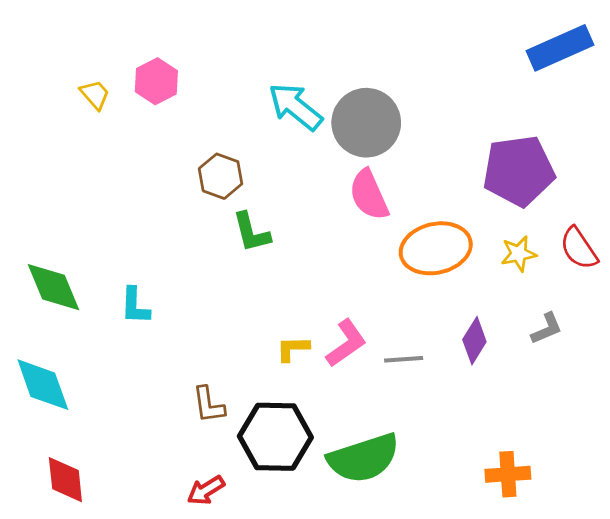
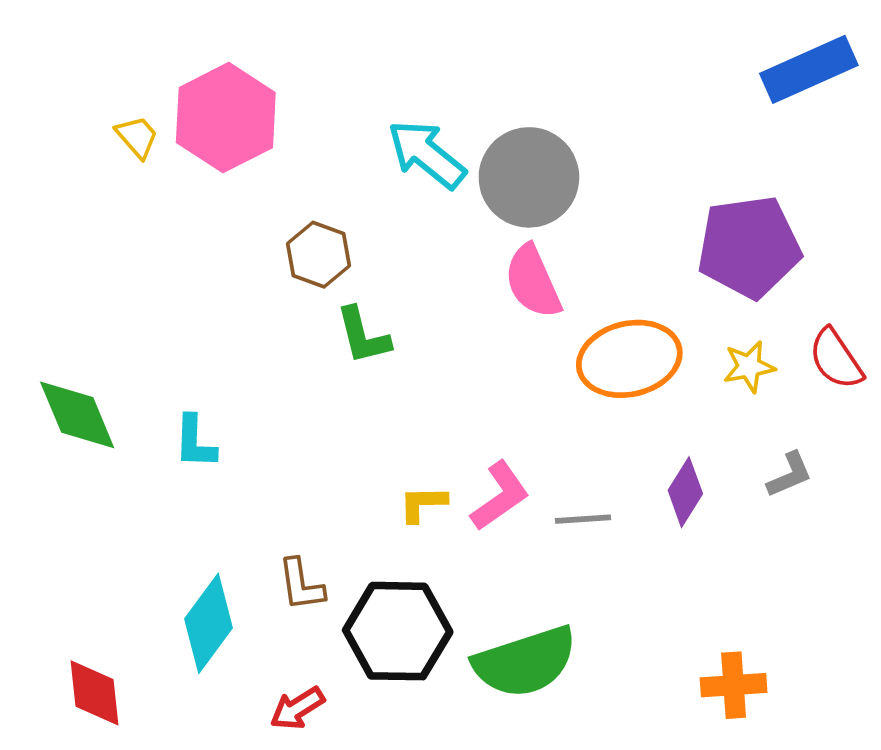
pink hexagon: (156, 81) -> (226, 118), size x1.6
cyan diamond: (43, 385) -> (208, 623), moved, turned 56

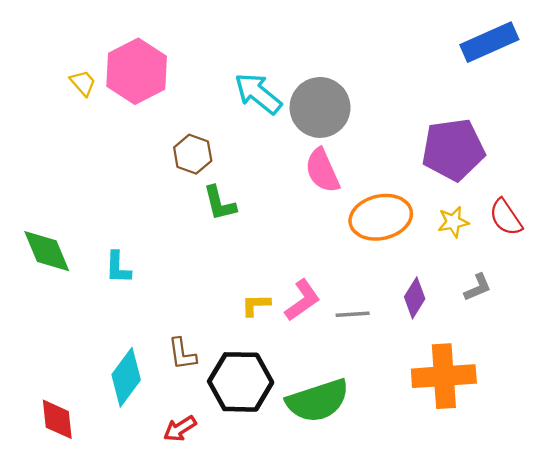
orange cross: (734, 685) -> (444, 376), moved, size x1.6

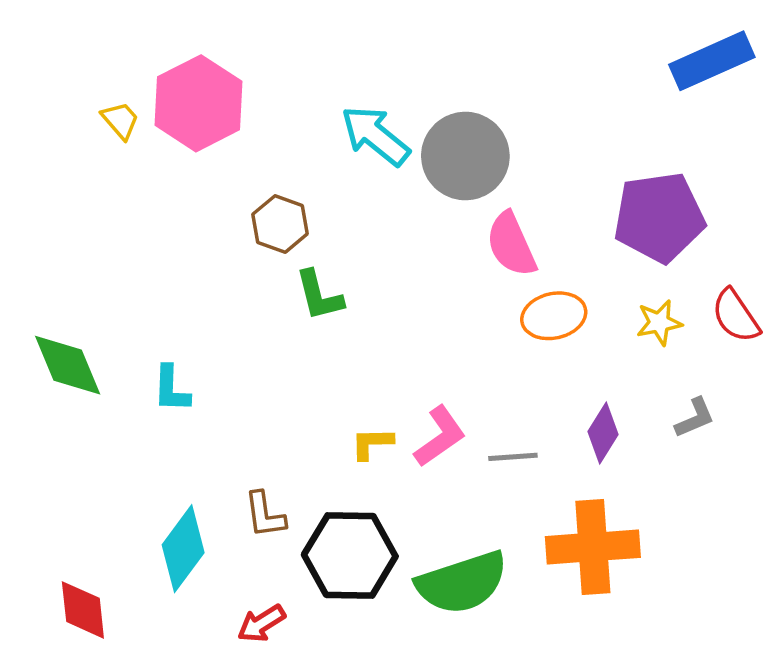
pink semicircle: (322, 171) -> (511, 244), moved
orange ellipse: (381, 217) -> (554, 316), size x0.7
orange cross: (444, 376) -> (593, 547), moved

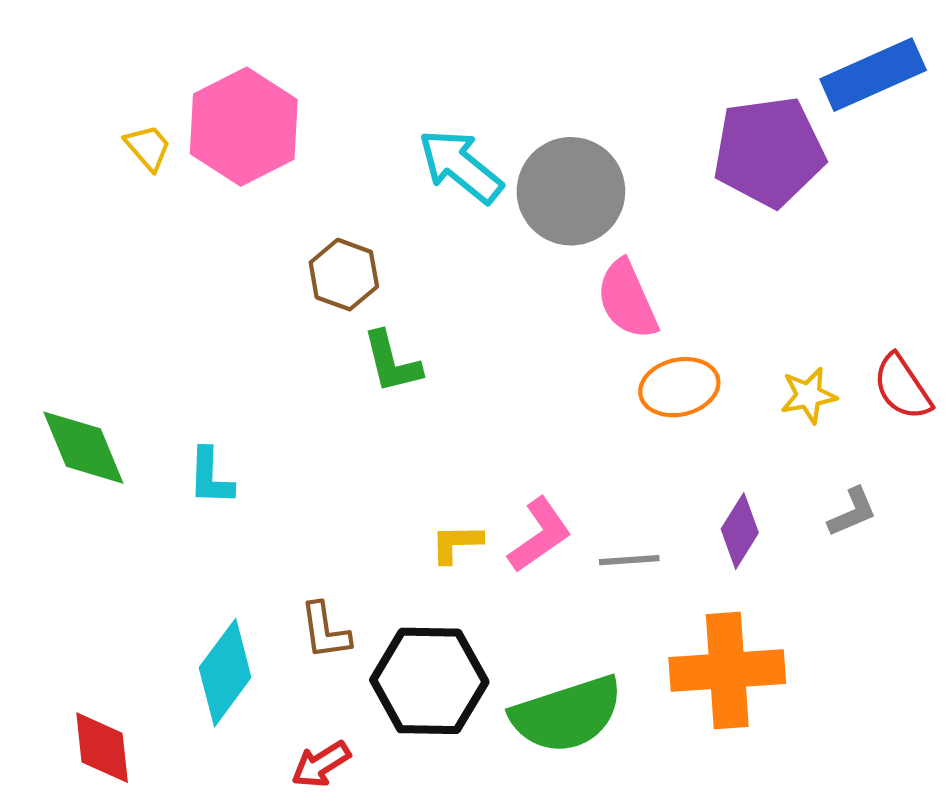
purple pentagon: (659, 217) -> (769, 152), moved

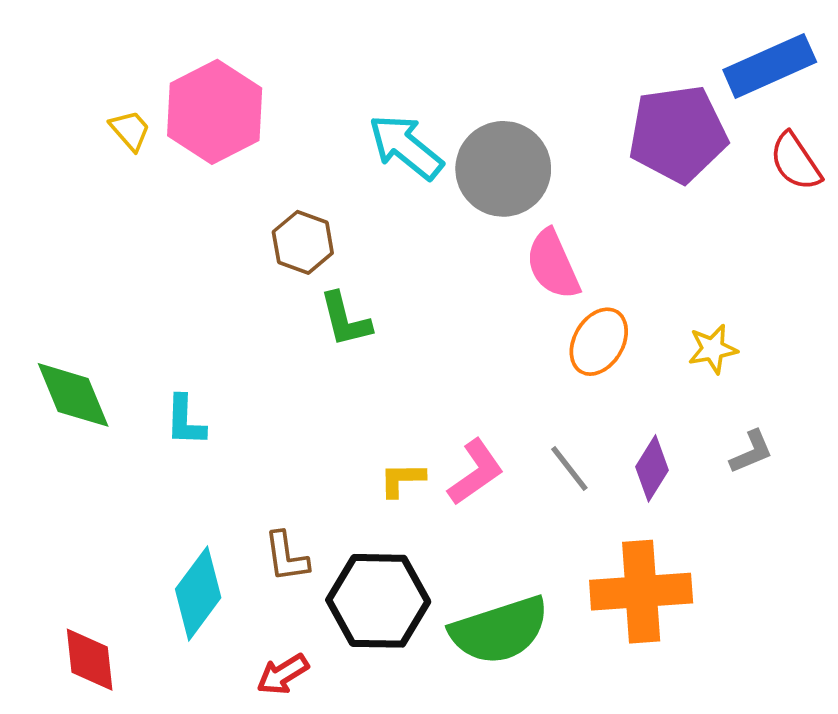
orange ellipse: (679, 387) -> (599, 342), turned -46
red semicircle: (902, 387) -> (795, 162), moved
gray line: (629, 560) -> (569, 468), moved, turned 56

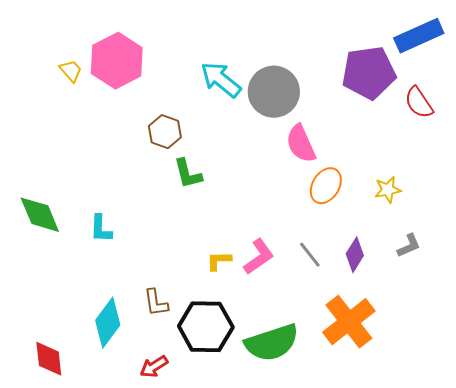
red semicircle: (795, 162) -> (419, 103), moved
orange cross: (641, 592) -> (349, 322), turned -34

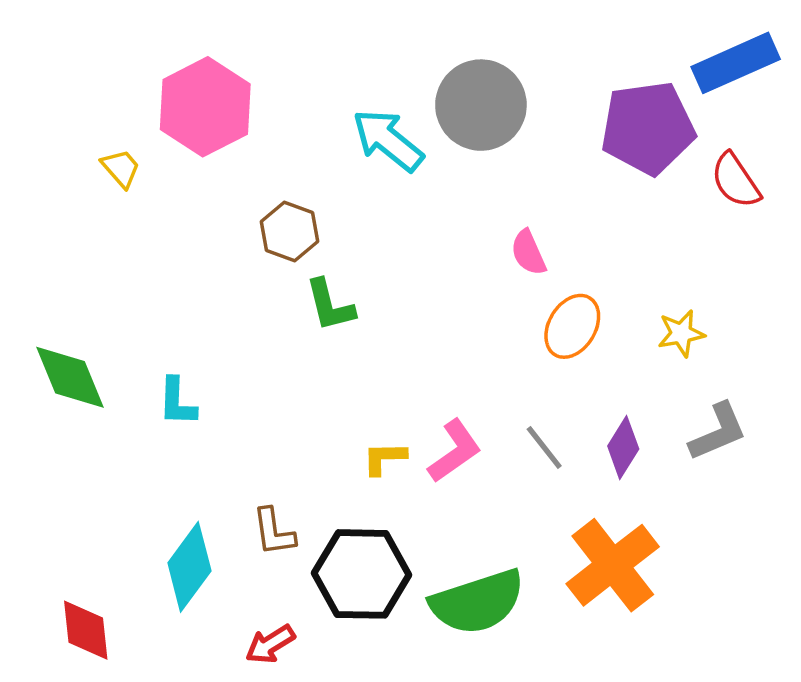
yellow trapezoid: (71, 71) -> (121, 168), moved
gray circle: (274, 92) -> (481, 105), moved
pink semicircle: (301, 144) -> (528, 253), size x0.7
gray L-shape: (409, 246) -> (718, 432), size x1.4

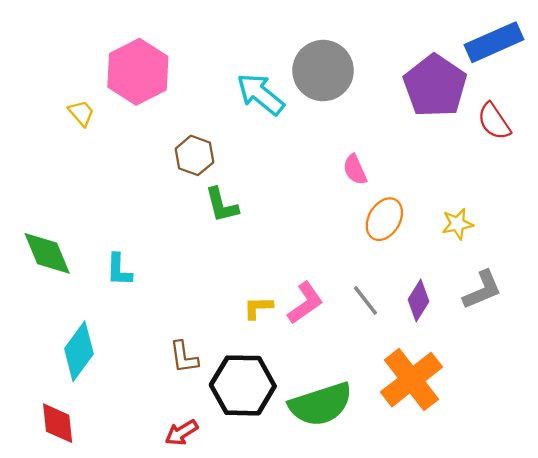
purple pentagon: (648, 128) -> (435, 86), turned -30
cyan diamond: (189, 567) -> (79, 351), moved

